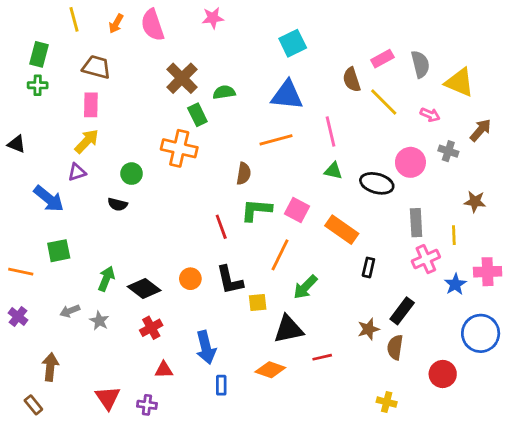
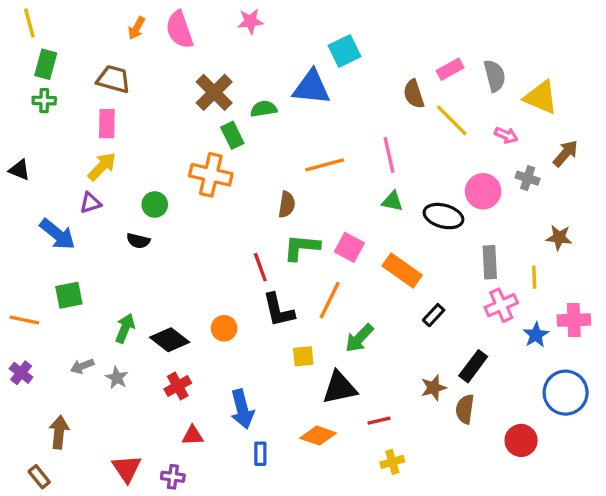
yellow line: (74, 19) -> (29, 23), moved
blue triangle: (287, 95) -> (311, 87), moved
black rectangle: (368, 267) -> (434, 315), turned 30
black L-shape: (230, 280) -> (278, 310), moved
yellow cross: (387, 402) -> (392, 462), moved, turned -30

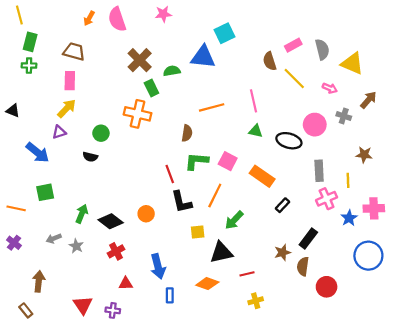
red circle: (521, 440) -> (327, 287), moved

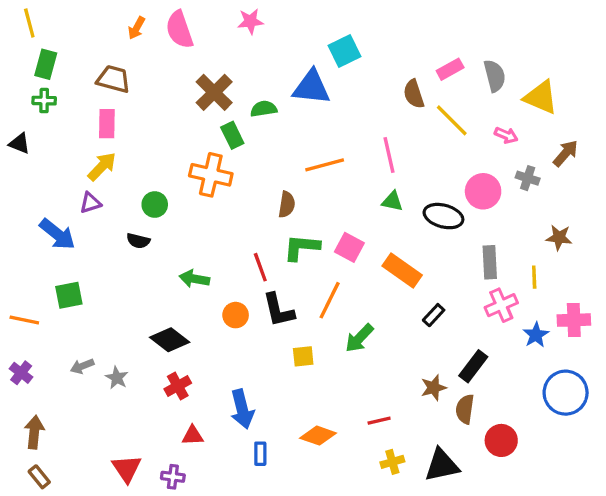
black triangle: (13, 111) -> (19, 143), moved
green arrow: (82, 214) -> (194, 279), moved, turned -102
orange circle: (146, 214) -> (236, 315), moved
black triangle: (221, 252) -> (442, 465), moved
brown arrow: (39, 281) -> (34, 432), moved

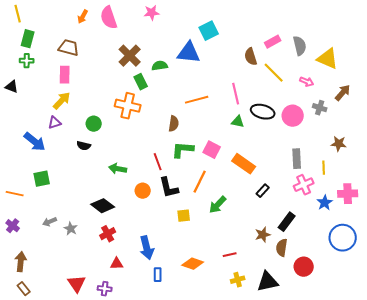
black ellipse: (443, 216) -> (263, 112), moved

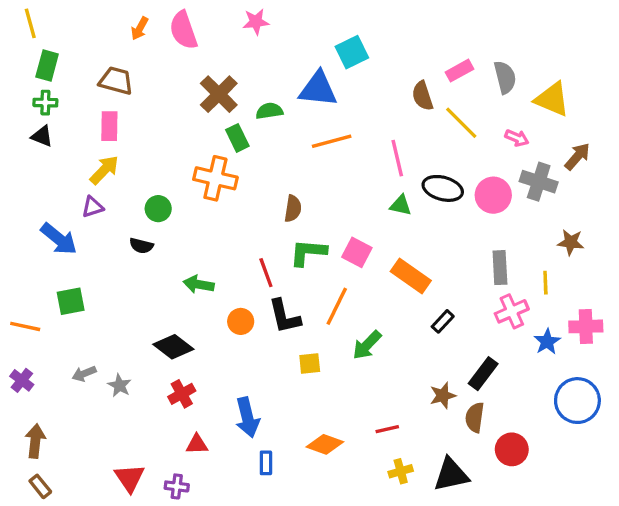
black triangle: (12, 87) -> (42, 136), moved
orange line: (197, 100) -> (332, 141), moved
gray cross: (320, 108) -> (539, 182), size x1.5

